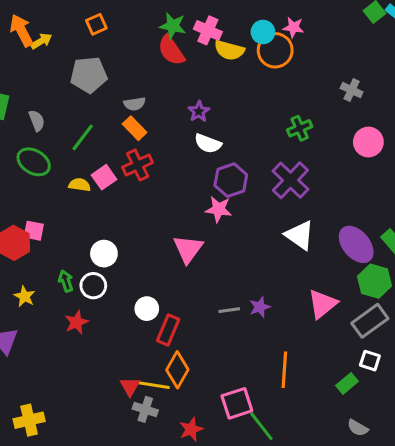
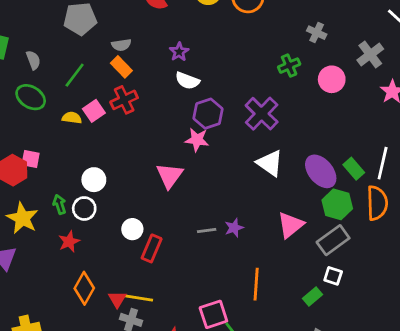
green cross: (300, 128) -> (289, 66), moved
yellow star: (25, 296) -> (22, 218), size x1.6
orange diamond: (177, 370) -> (84, 288), moved

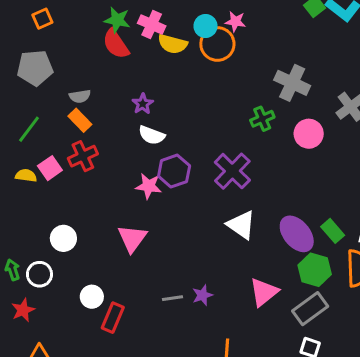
gray cross: (317, 33) -> (292, 83), size x1.6
pink star: (197, 140) -> (149, 186), moved
white circle: (94, 180) -> (63, 238), moved

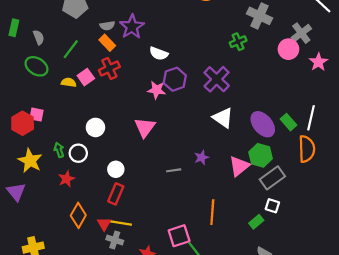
purple star: (143, 104) -> (132, 27), moved, size x1.6
pink circle: (309, 134) -> (288, 49), moved
green hexagon: (315, 270) -> (261, 155), moved
purple star: (202, 295) -> (202, 157), moved
red rectangle: (113, 318) -> (116, 194), moved

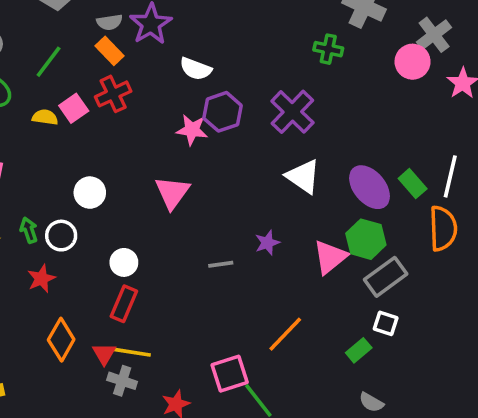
green cross: (238, 42) -> (328, 49), turned 35
orange line: (212, 212) -> (285, 334), turned 40

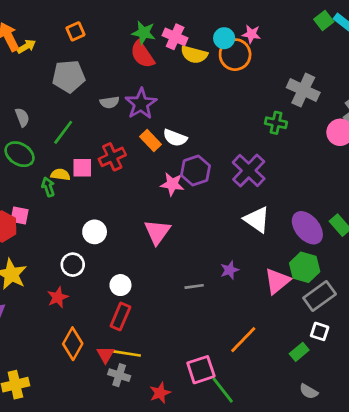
orange rectangle: (110, 51) -> (150, 140), moved
pink square: (74, 108) -> (82, 168), turned 35
green arrow: (29, 230) -> (48, 187), moved

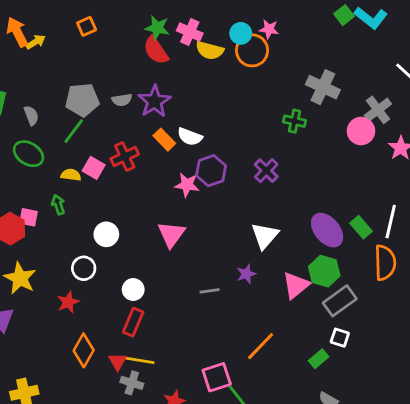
gray pentagon: (69, 76) -> (82, 100), moved
pink square: (82, 168) -> (94, 168), turned 30
purple cross: (249, 170) -> (266, 171), size x0.7
green arrow: (48, 187) -> (58, 205), moved
white triangle: (257, 220) -> (265, 236), moved, turned 36

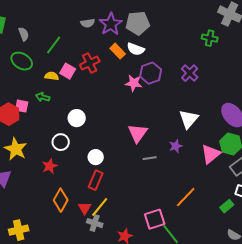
gray pentagon: (82, 100) -> (138, 23), moved
green arrow: (58, 205) -> (43, 97), turned -56
pink triangle: (171, 234) -> (138, 133), moved
yellow line: (139, 360) -> (100, 207), turned -60

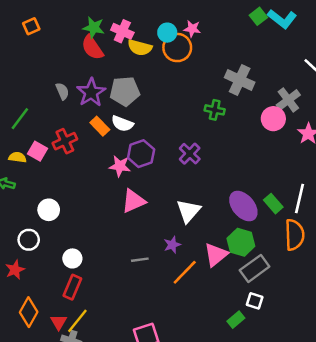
gray semicircle: (88, 23) -> (62, 91), turned -104
pink triangle: (138, 133) -> (134, 201), moved, turned 30
orange line: (186, 197) -> (185, 272), moved

